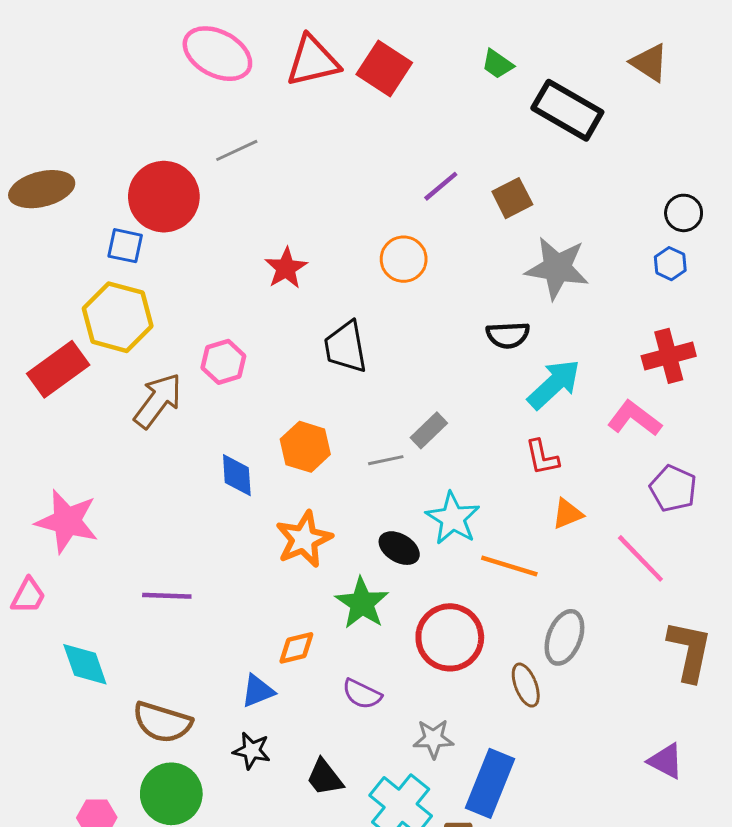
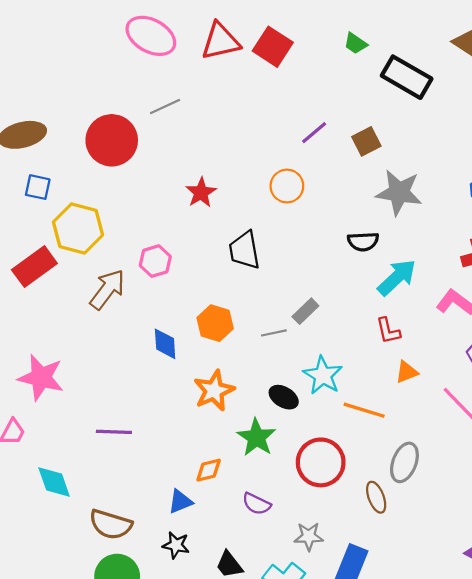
blue square: (125, 246) -> (38, 187), moved

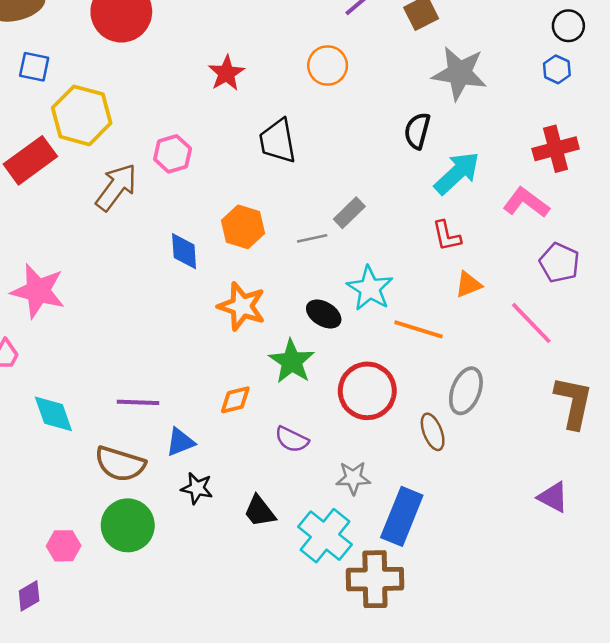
black semicircle: (363, 242) -> (417, 131), turned 108
orange star: (214, 391) -> (242, 306), turned -30
purple line: (114, 432) -> (138, 402), moved
blue triangle: (180, 502) -> (180, 442), moved

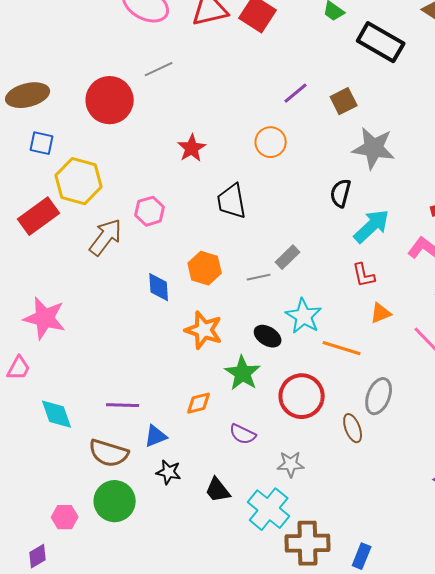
blue rectangle: (402, 516) -> (362, 556), moved, size x0.6

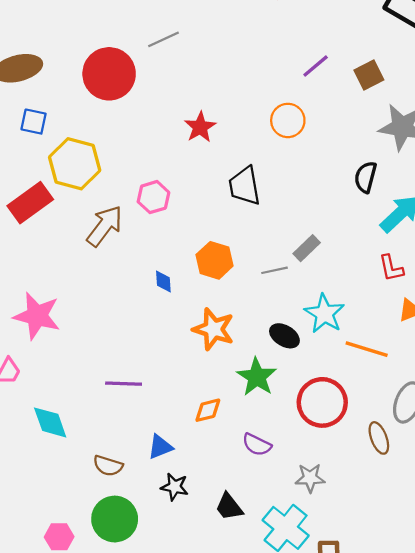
blue diamond: (159, 287) -> (163, 281), size x0.7
purple line: (123, 405) -> (124, 384), moved
brown semicircle: (109, 453) -> (108, 466), size x0.7

